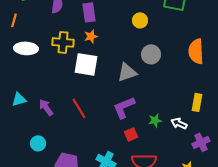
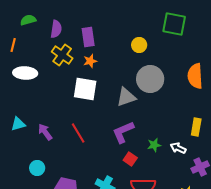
yellow cross: (63, 42) -> (62, 55), moved, turned 30
gray circle: (151, 54) -> (150, 79), size x1.4
red square: (131, 134) -> (130, 159), turned -32

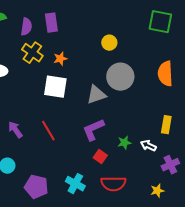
green square: (174, 24) -> (160, 22), moved
purple rectangle: (88, 37) -> (51, 23), moved

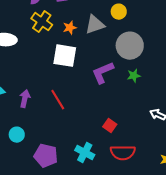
gray triangle: (96, 95) -> (95, 25), moved
purple arrow: (15, 130) -> (25, 99), turned 48
purple L-shape: (93, 130) -> (103, 73), moved
green star: (124, 143) -> (134, 76), moved

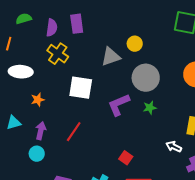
orange star: (70, 28) -> (38, 100), moved
red line: (58, 100) -> (74, 132), turned 65
cyan circle: (17, 135) -> (37, 154), moved

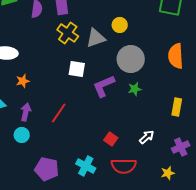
yellow cross: (58, 54) -> (68, 33), moved
white square: (81, 88) -> (77, 69), moved, size x0.7
white arrow: (174, 147) -> (147, 137), moved, turned 112

